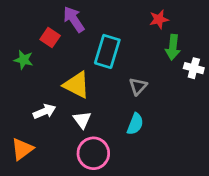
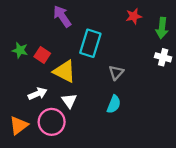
red square: (50, 37) -> (42, 55), moved
green arrow: (173, 47) -> (162, 28), moved
pink circle: (93, 153) -> (52, 122), moved

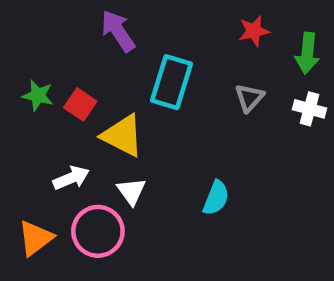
gray triangle: (116, 73) -> (249, 98), moved

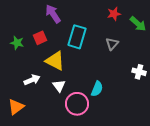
green arrow: (307, 53) -> (138, 24), turned -54
red square: (80, 104) -> (40, 38), moved, turned 32
white cross: (310, 109) -> (139, 72), moved
pink circle: (98, 231) -> (77, 104), moved

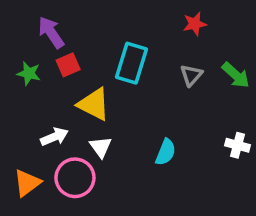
purple arrow: (53, 14) -> (51, 32), moved
green arrow: (138, 24) -> (236, 75), moved
white cross: (139, 72) -> (237, 145), moved
pink circle: (77, 104) -> (75, 178), moved

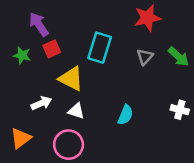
red star: (195, 24) -> (147, 18), size x1.5
white triangle: (101, 147) -> (76, 111), turned -36
pink circle: (75, 178) -> (69, 145), moved

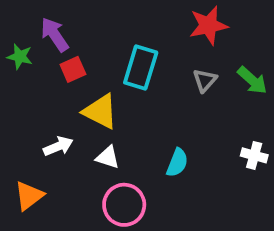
green star: (22, 55) -> (20, 57), moved
pink circle: (69, 145) -> (124, 205), moved

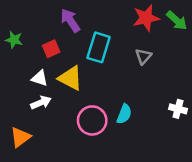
purple arrow: (55, 35) -> (70, 21), moved
green arrow: (252, 80) -> (177, 21), moved
white triangle: (108, 157) -> (40, 78), moved
pink circle: (124, 205) -> (92, 120), moved

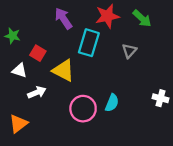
red star: (146, 18) -> (107, 16), moved
green arrow: (177, 21) -> (142, 18), moved
red square: (51, 49) -> (38, 53), moved, turned -35
white triangle: (40, 78) -> (19, 70), moved

